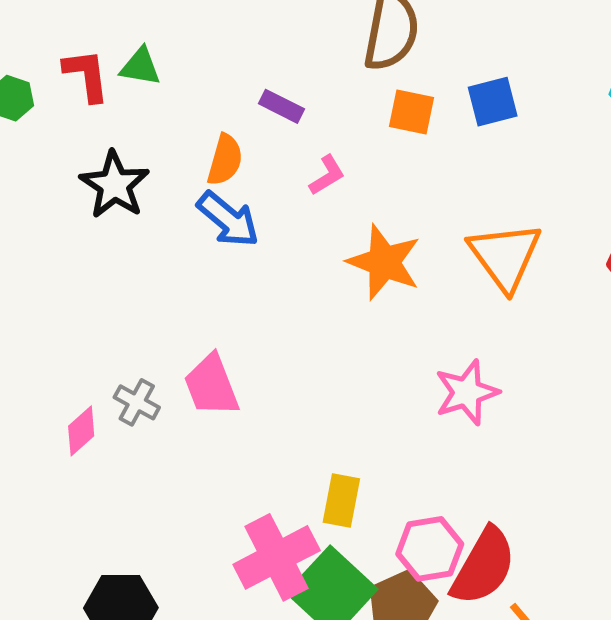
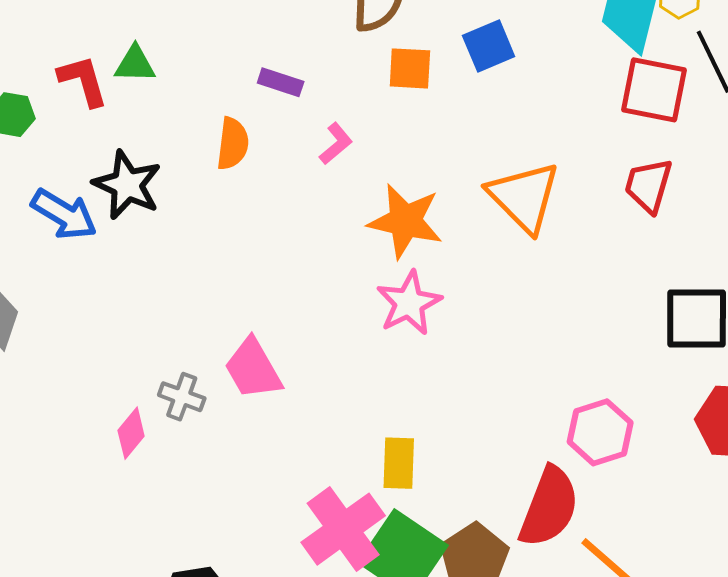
blue arrow: (228, 219) -> (64, 214), moved
pink star: (467, 392) -> (409, 303), moved
pink hexagon: (430, 549) -> (600, 432), moved

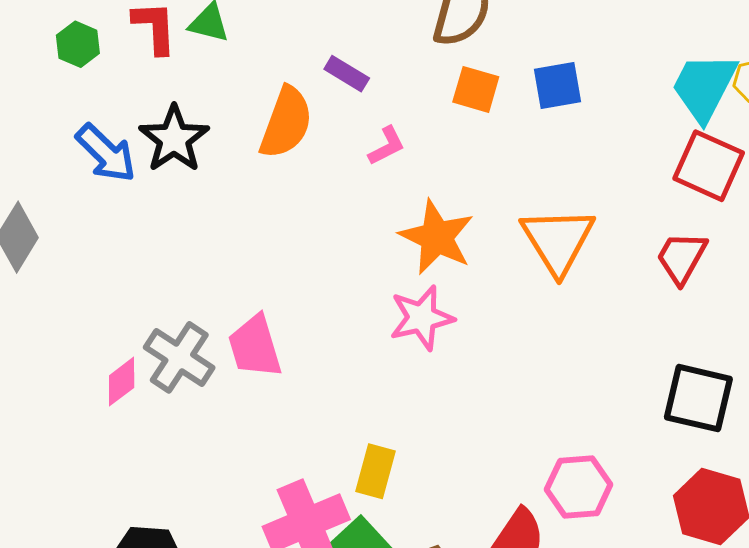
orange semicircle: (233, 144) -> (286, 123), size x1.4
gray cross: (182, 397) -> (179, 357), size x1.5

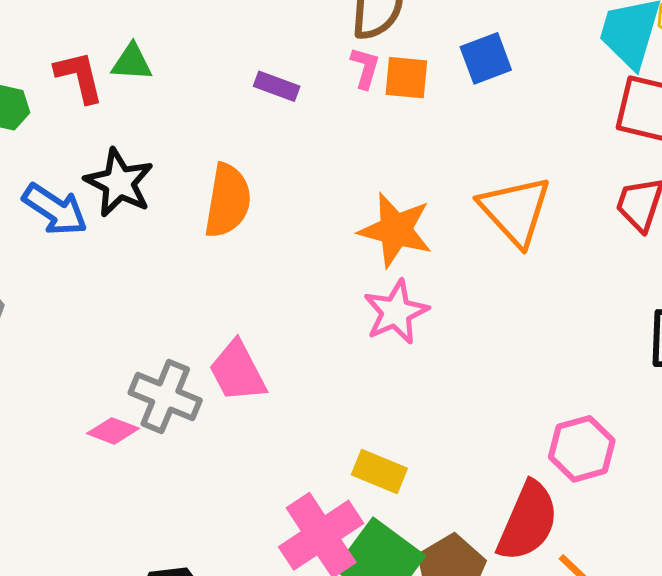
orange semicircle: (286, 123) -> (228, 201), moved
pink L-shape: (387, 146) -> (365, 68), moved, turned -36
pink diamond: (122, 382) -> (113, 431), turned 69
yellow rectangle: (375, 471) -> (379, 472), turned -72

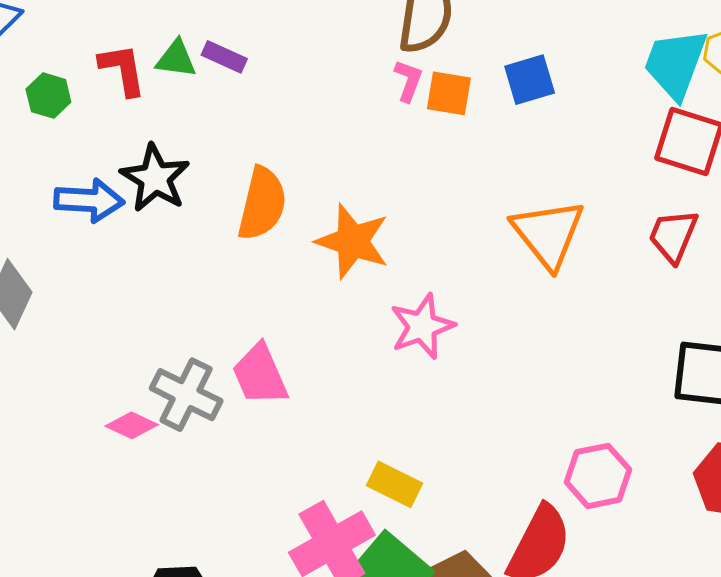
purple rectangle: (277, 86) -> (224, 57), moved
blue arrow: (55, 209) -> (89, 200), turned -34
orange star: (396, 230) -> (353, 241), moved

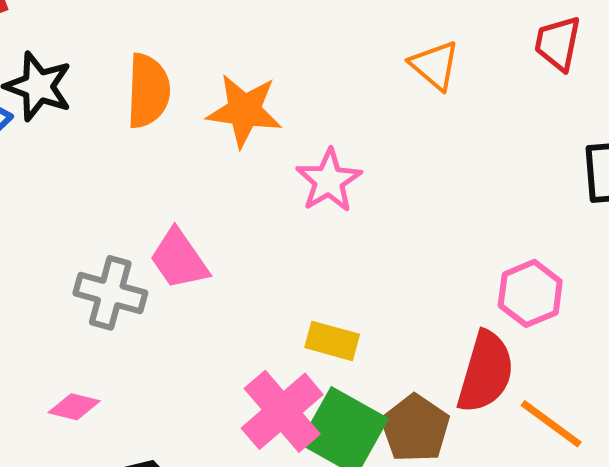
orange triangle: (548, 234) -> (435, 65), size x0.7
pink diamond: (132, 425) -> (74, 407), moved

